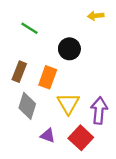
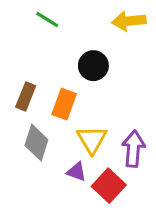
yellow arrow: (96, 16) -> (129, 21), size x1.5
green line: (29, 28) -> (47, 19), moved
purple triangle: (48, 136) -> (76, 172), moved

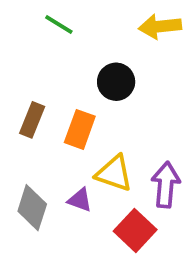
yellow triangle: (92, 139) -> (114, 173), turned -40
gray diamond: (36, 143) -> (32, 208), moved
purple triangle: (76, 172) -> (80, 200), moved

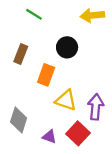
brown rectangle: (32, 120) -> (21, 54), moved
purple triangle: (80, 200) -> (49, 137), moved

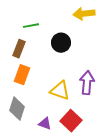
green line: (34, 14) -> (31, 26), moved, turned -42
orange rectangle: (46, 75) -> (22, 75), moved
purple arrow: (96, 107) -> (87, 83), moved

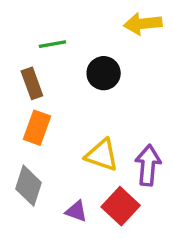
brown rectangle: (19, 49) -> (32, 83), turned -42
purple arrow: (87, 83) -> (148, 165), moved

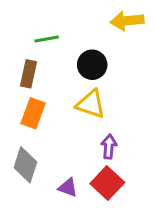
brown rectangle: (32, 83) -> (28, 74), turned 32
yellow triangle: (102, 155) -> (91, 104), moved
purple arrow: (148, 165) -> (109, 147), moved, size x0.7

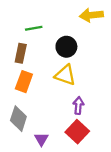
purple triangle: (68, 188) -> (41, 139), moved, turned 40

